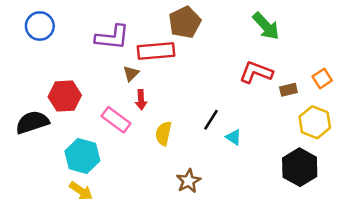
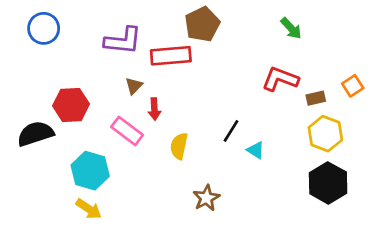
green arrow: (266, 26) -> (291, 28), size x0.7
brown triangle: (131, 74) -> (134, 86), moved
yellow hexagon: (315, 122) -> (325, 134), moved

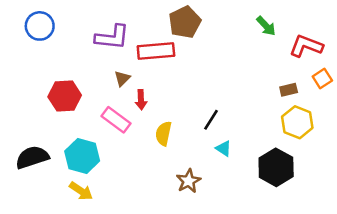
red L-shape: (280, 79) -> (306, 46), moved
black semicircle: (35, 134) -> (32, 157), moved
cyan triangle: (256, 150) -> (224, 149), moved
black hexagon: (328, 183) -> (276, 167), moved

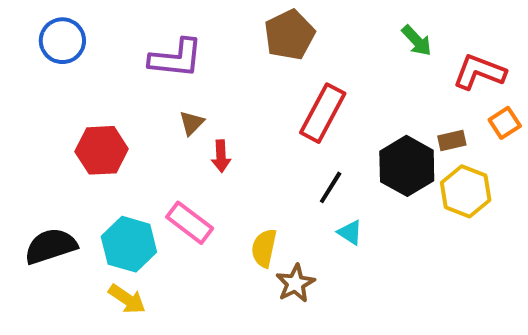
red rectangle: (156, 51) -> (323, 113), moved, turned -57
pink rectangle: (116, 120) -> (190, 223), moved
yellow semicircle: (163, 134) -> (264, 248), moved
black hexagon: (276, 167) -> (407, 166), moved

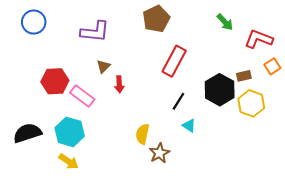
pink rectangle: (190, 223) -> (82, 96), moved

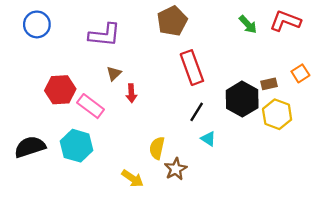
red L-shape: (259, 39) -> (285, 21), moved
red rectangle: (174, 61) -> (192, 68), turned -48
yellow arrow: (69, 161) -> (133, 178), moved

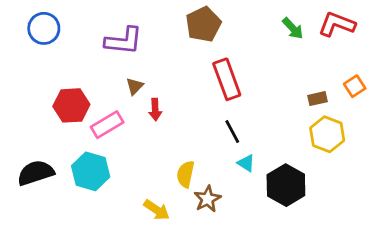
black hexagon: (242, 99) -> (286, 185), moved
pink rectangle: (91, 106) -> (107, 125), turned -68
black line: (197, 112) -> (232, 132), turned -60

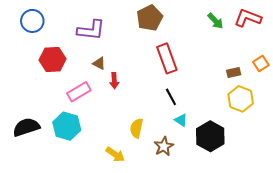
brown triangle: (135, 86) -> (99, 63), turned -48
red hexagon: (71, 105) -> (53, 59), moved
brown star: (208, 199) -> (164, 146), moved

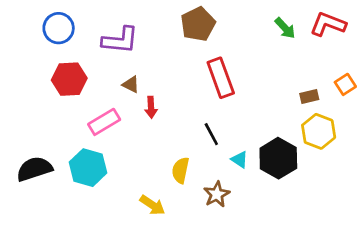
blue circle: (32, 21) -> (59, 28), moved
black line: (171, 97) -> (211, 134), moved
black hexagon: (210, 136) -> (278, 158), moved

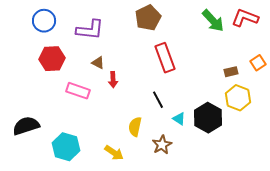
green arrow: (285, 28) -> (213, 21), size x1.4
pink rectangle: (104, 122) -> (78, 91), turned 50
cyan hexagon: (88, 168) -> (66, 147), moved

